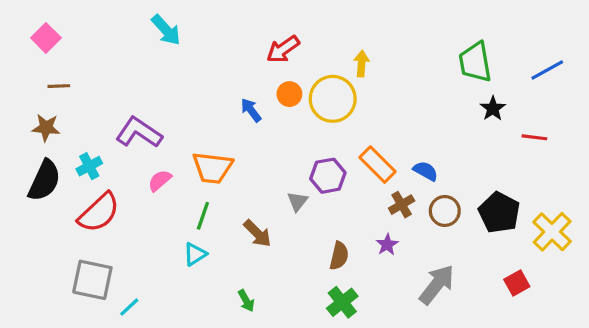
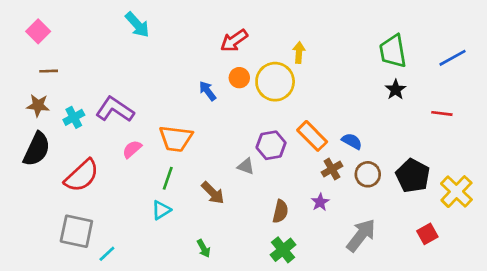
black star: (493, 108) -> (396, 90), moved
cyan cross: (89, 166) -> (74, 117), moved
gray triangle: (297, 201) -> (246, 166), turned -48

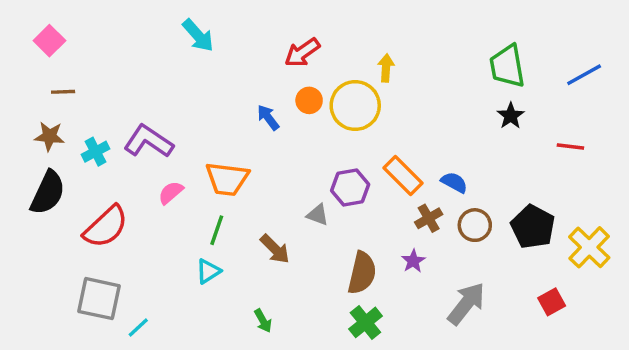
cyan arrow: (137, 25) -> (198, 35), moved
brown semicircle: (280, 211) -> (362, 273), size x1.4

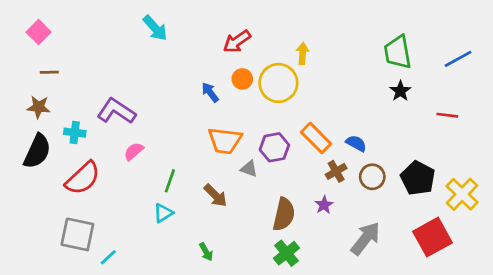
cyan cross: (96, 152) -> (75, 133), moved, turned 35
orange trapezoid: (227, 179) -> (225, 141), moved
red square: (552, 302) -> (433, 237), size x1.8

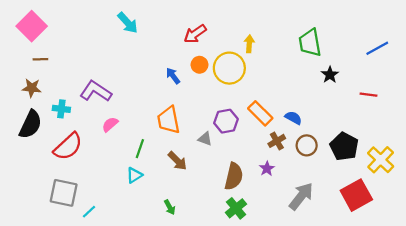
pink square: (39, 32) -> (32, 26), size x1.5
green trapezoid: (398, 52) -> (310, 43), moved
orange trapezoid: (225, 141) -> (169, 120), moved, turned 72

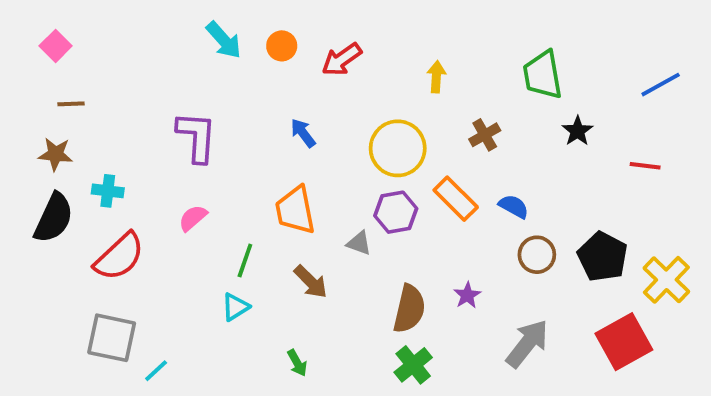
pink square: (32, 26) -> (56, 46), size x0.6
orange circle: (199, 65) -> (282, 46), moved
yellow circle: (229, 68) -> (398, 148), moved
purple L-shape: (96, 91) -> (197, 137), moved, turned 60
brown cross: (277, 141) -> (485, 135), moved

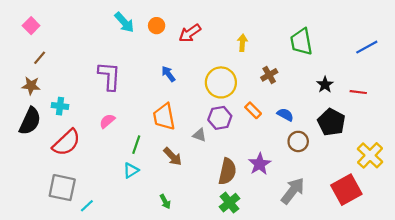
brown line: (71, 104) -> (40, 58), turned -48
black star: (577, 131) -> (325, 85), moved
orange rectangle: (456, 199) -> (253, 110), size x0.7
black pentagon: (603, 257) -> (331, 122), moved
purple star: (467, 295) -> (260, 164), size x1.5

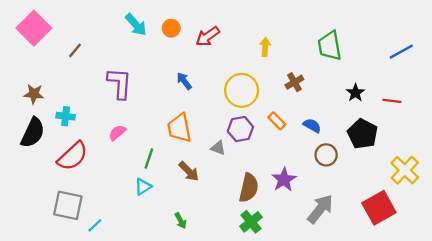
pink square: (31, 26) -> (34, 28), size x1.8
brown line: (40, 58) -> (75, 50), moved

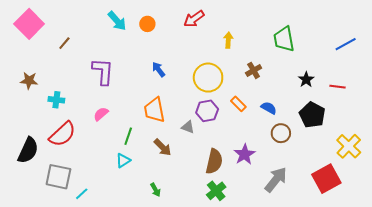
red arrow: (208, 36) -> (194, 19), moved
black semicircle: (33, 133) -> (28, 150), moved

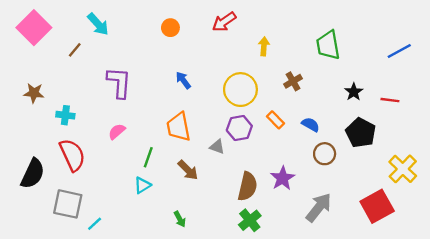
cyan arrow: (117, 21) -> (98, 24), moved
red semicircle: (62, 134) -> (72, 155), turned -72

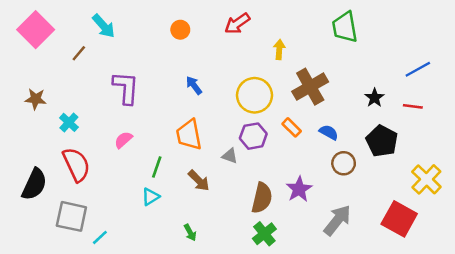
green trapezoid: (328, 45) -> (345, 27), moved
blue line: (399, 51) -> (418, 69), moved
brown cross: (293, 81) -> (310, 87), size x1.8
cyan cross: (65, 115) -> (69, 122), turned 36
red square: (377, 206) -> (399, 219), turned -32

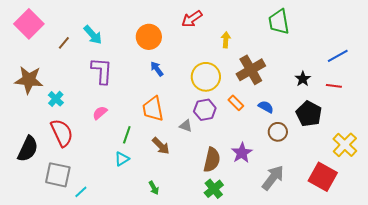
cyan arrow: (104, 26) -> (93, 35), moved
orange circle: (180, 30) -> (149, 37), moved, size x1.6
brown star: (36, 99) -> (29, 80), size x1.6

